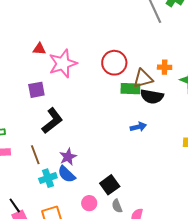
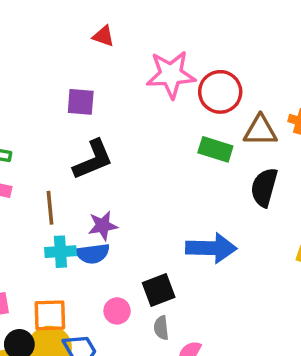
pink star: (63, 64) -> (171, 74), moved
green rectangle: (130, 89) -> (215, 149), moved
black semicircle: (152, 96) -> (264, 187), moved, turned 80
blue arrow: (138, 127) -> (211, 248), moved, size x1.8
blue semicircle: (67, 174) -> (93, 254), turned -66

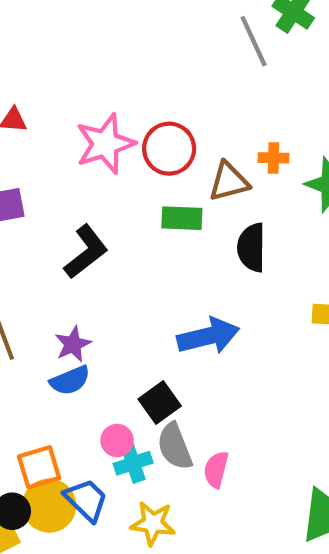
black L-shape: (93, 160) -> (86, 252), moved
cyan cross: (60, 252) -> (133, 463), moved
gray semicircle: (161, 328) -> (175, 446), size x1.6

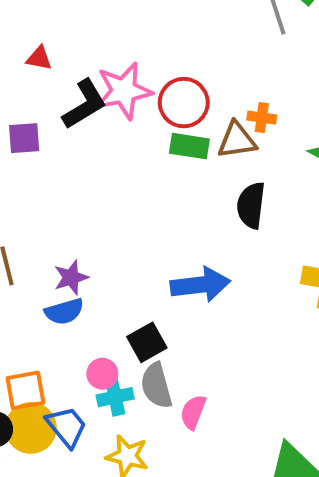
orange cross: (274, 158) -> (262, 118), moved
green rectangle: (182, 218) -> (189, 146), moved
black L-shape: (86, 252) -> (84, 104), moved

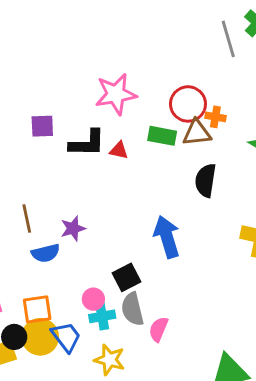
red triangle: (39, 58) -> (119, 150), moved
red circle: (184, 103) -> (188, 104), moved
black L-shape: (84, 104) -> (87, 143), moved, turned 30
blue arrow: (200, 285) -> (167, 237), turned -102
blue semicircle: (64, 312) -> (46, 253), moved

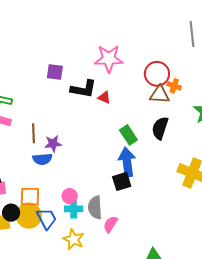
green rectangle: (162, 136) -> (128, 135), moved, turned 36
purple star: (73, 228) -> (53, 144), moved
black square: (127, 277) -> (122, 181), moved

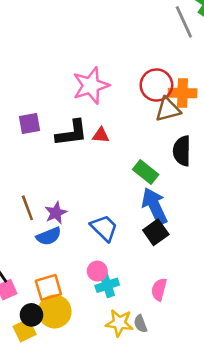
orange cross: (174, 86) -> (183, 93), size x1.5
gray semicircle: (95, 207) -> (140, 324), moved, size x0.6
blue trapezoid: (47, 219) -> (104, 228), moved

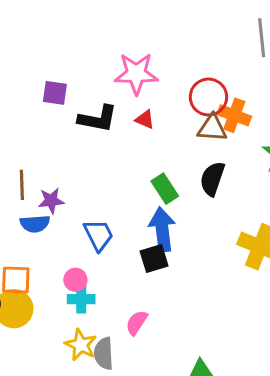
red triangle: (101, 135) -> (145, 119), moved
gray semicircle: (140, 324) -> (104, 353), size x1.5

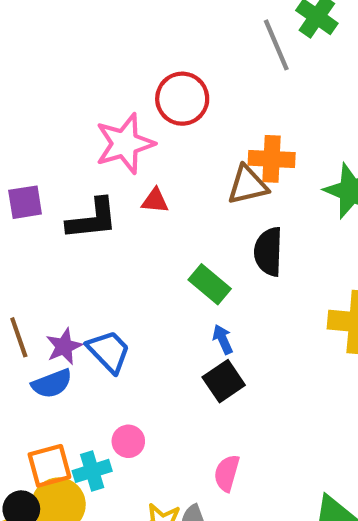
red circle: (208, 97) -> (182, 99), moved
blue arrow: (162, 229) -> (223, 339), size x0.5
blue trapezoid: (99, 235) -> (109, 351), moved
cyan cross: (81, 299) -> (92, 471), moved

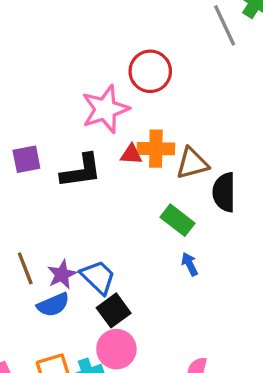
orange cross: (272, 159) -> (156, 149), moved
brown triangle: (248, 185) -> (192, 163), moved
black square: (224, 381) -> (114, 310), moved
pink circle: (128, 441) -> (116, 349), size x1.5

